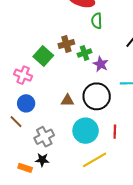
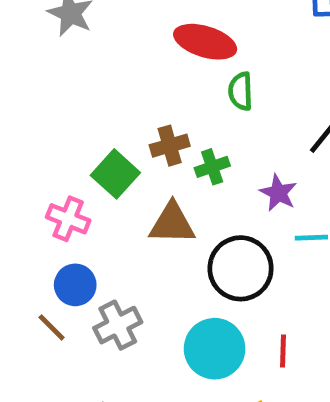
purple star: (101, 64) -> (278, 193), moved
brown triangle: (67, 100) -> (172, 224), moved, size x1.5
gray cross: (44, 137) -> (118, 325), moved

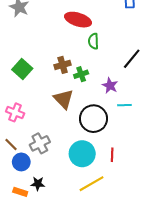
green square: (115, 174) -> (22, 69), moved
pink cross: (68, 219) -> (15, 112), moved
brown triangle: (172, 224) -> (64, 99), turned 45
blue circle: (75, 285) -> (21, 162), moved

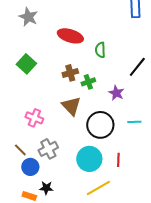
red ellipse: (78, 20) -> (70, 36), moved
green square: (22, 69) -> (26, 64), moved
cyan line: (124, 105) -> (134, 122), moved
pink cross: (15, 112) -> (34, 118), moved

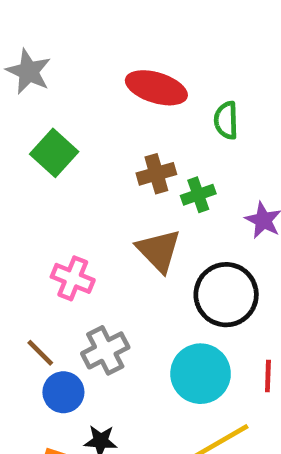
gray star: (28, 17) -> (29, 72), moved

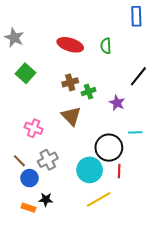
green semicircle: (226, 120) -> (106, 46), moved
black circle: (226, 295) -> (109, 148), moved

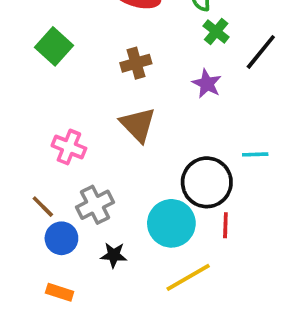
green cross: (89, 92) -> (216, 31), moved, turned -32
purple star: (117, 103) -> (207, 84), moved
black star: (46, 199) -> (114, 255), moved

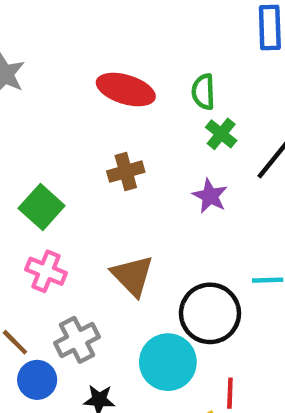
green square: (54, 46) -> (42, 207), moved
brown triangle: (138, 125) -> (132, 276), moved
red line: (225, 225) -> (230, 393), moved

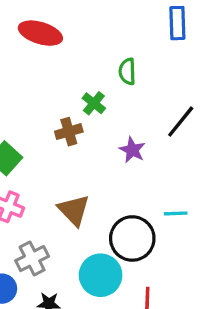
red ellipse: (126, 90) -> (40, 33), moved
green cross: (221, 134) -> (94, 103), moved

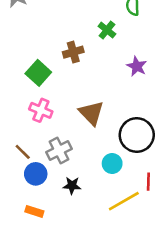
brown cross: (69, 132) -> (73, 52), moved
cyan circle: (101, 275) -> (112, 163), size x0.6

